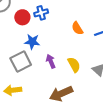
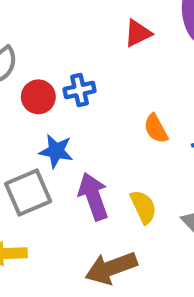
purple arrow: (51, 61) -> (93, 196), size x1.5

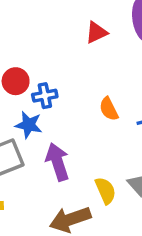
blue cross: (80, 90) -> (45, 96), moved
yellow semicircle: (143, 207) -> (105, 191), moved

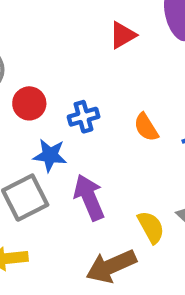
blue cross: (45, 96) -> (84, 117), moved

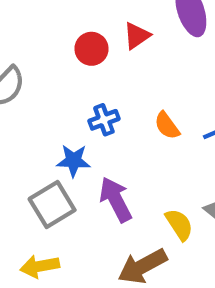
red circle: (29, 103) -> (91, 49), moved

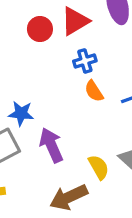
red triangle: (137, 36) -> (75, 21), size x1.4
blue cross: (104, 120) -> (85, 61), moved

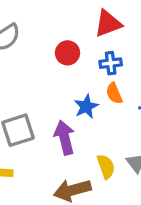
red circle: (40, 29) -> (68, 53), moved
blue star: (21, 113) -> (86, 106), moved, turned 30

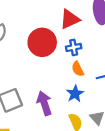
red circle: (68, 53) -> (42, 42), size x1.6
blue star: (86, 106) -> (75, 94), moved

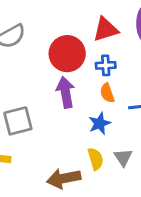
purple arrow: (44, 103) -> (66, 92), moved

